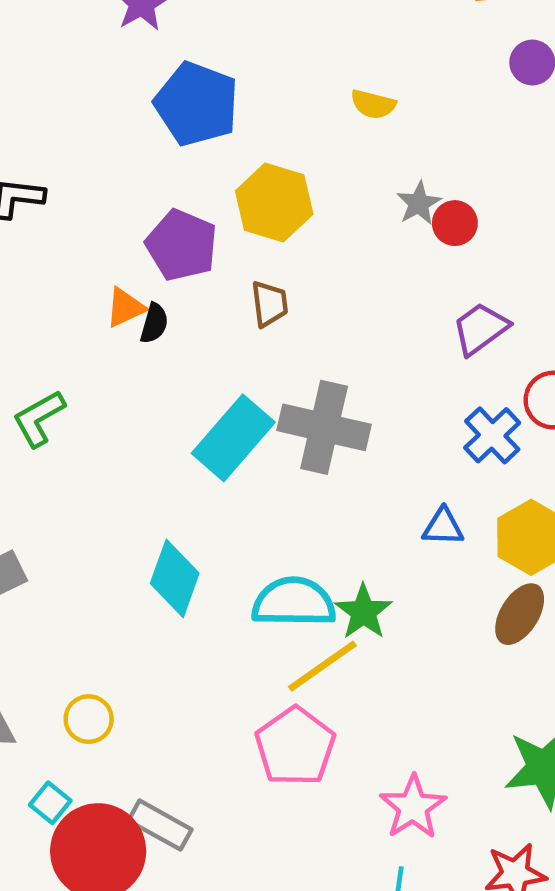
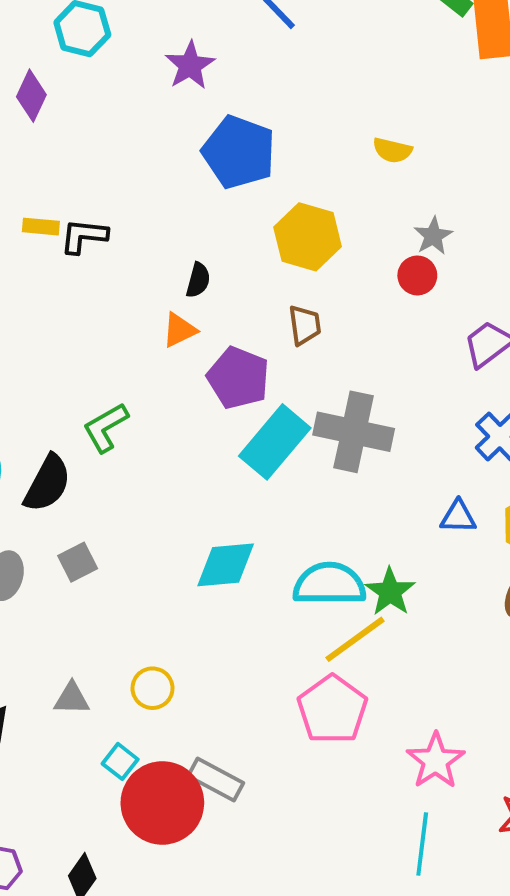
red circle: (455, 223) -> (417, 275), moved
purple pentagon: (182, 245) -> (238, 378), moved
black semicircle: (154, 323) -> (198, 280), moved
cyan diamond: (175, 578) -> (226, 565), turned 66

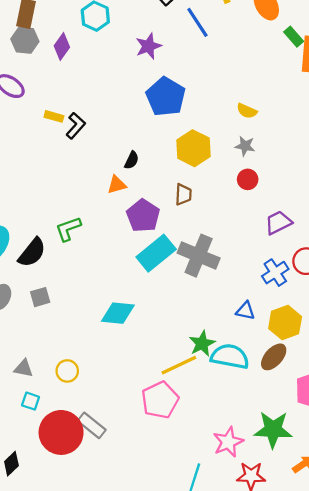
black L-shape: (84, 236) -> (76, 126), turned 115
gray star: (433, 236) -> (245, 146), moved, turned 30
cyan semicircle: (329, 584) -> (230, 357), moved
cyan square: (120, 761) -> (31, 401), moved, turned -30
pink star: (436, 761) -> (228, 442), moved

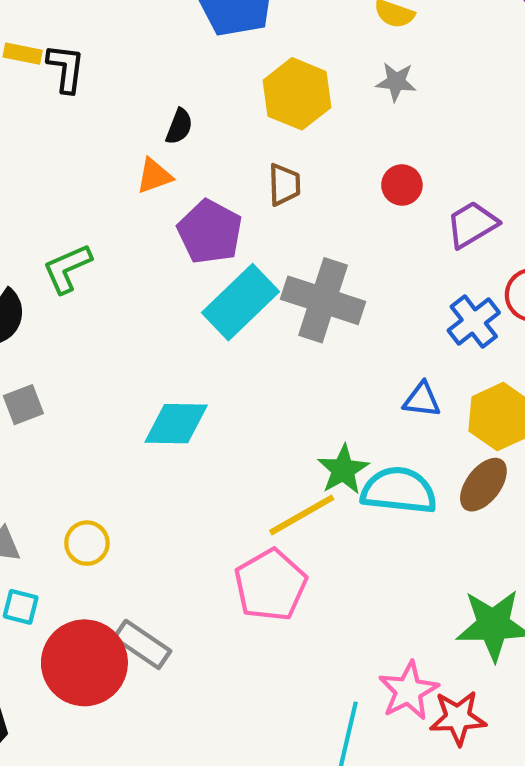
black L-shape: (76, 126) -> (66, 68), turned -30
red circle: (248, 179) -> (402, 185), moved
pink star: (228, 442) -> (408, 691), moved

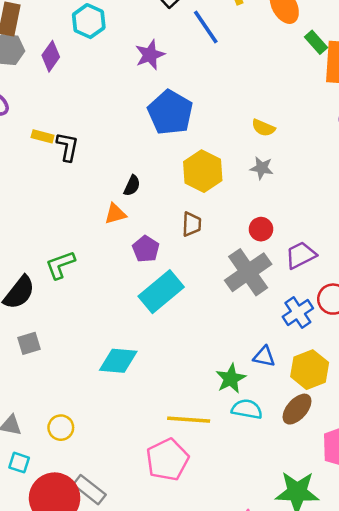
purple pentagon: (210, 232) -> (146, 249), size x0.7
gray cross: (323, 300) -> (248, 272), moved, turned 33
green star: (343, 470) -> (231, 379), moved
cyan semicircle: (399, 491) -> (247, 409), size x0.7
yellow line: (302, 515) -> (189, 420), turned 30

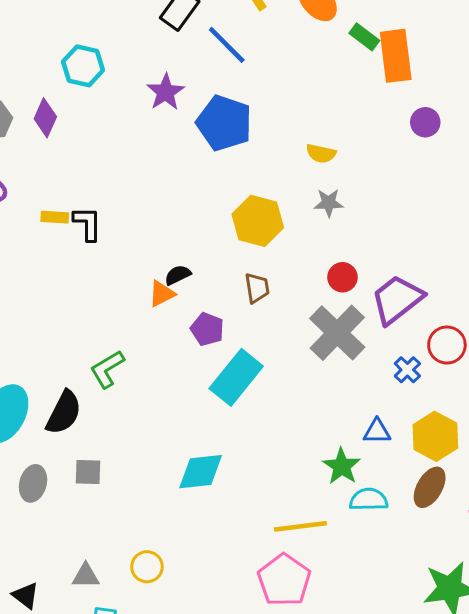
blue pentagon: (170, 113) -> (224, 123), moved
black semicircle: (132, 186) -> (178, 275), moved, turned -130
purple trapezoid: (301, 255) -> (397, 299), size x1.4
blue cross: (298, 312) -> (407, 370), size x0.7
gray square: (29, 343) -> (88, 472), turned 30

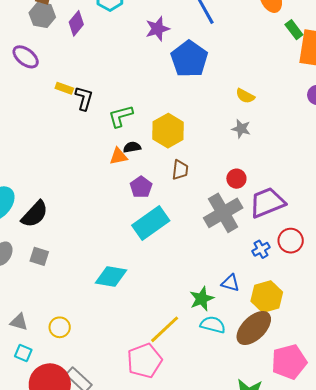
yellow hexagon: (258, 221) -> (168, 131), moved
green L-shape: (107, 369) -> (121, 116), moved
brown ellipse: (430, 487) -> (254, 328), size x1.4
yellow line: (300, 526) -> (165, 329), turned -52

